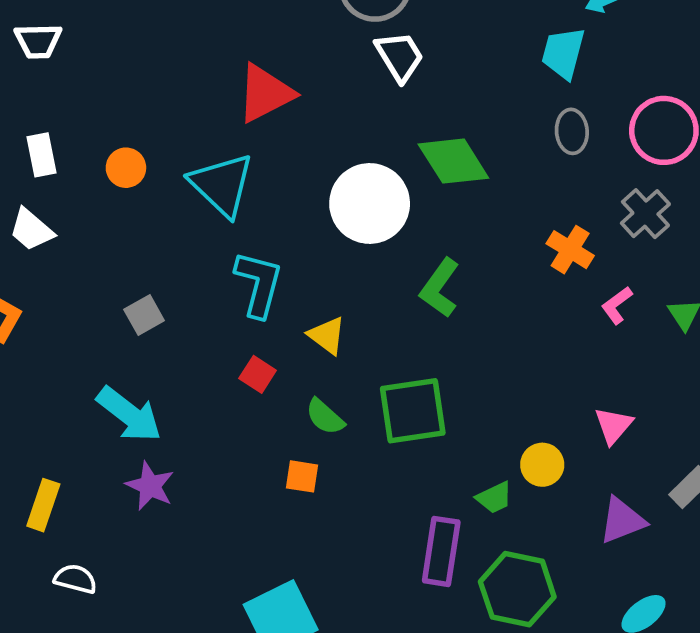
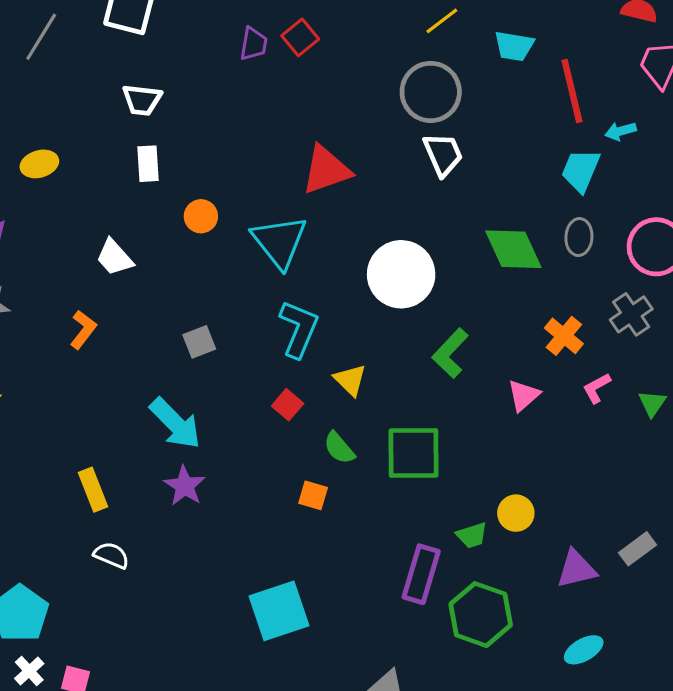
white rectangle: (42, 155) -> (148, 164), moved
green diamond: (453, 161) -> (513, 249), moved
pink triangle: (614, 425) -> (524, 395), moved
yellow rectangle: (43, 505) -> (93, 490), turned -48

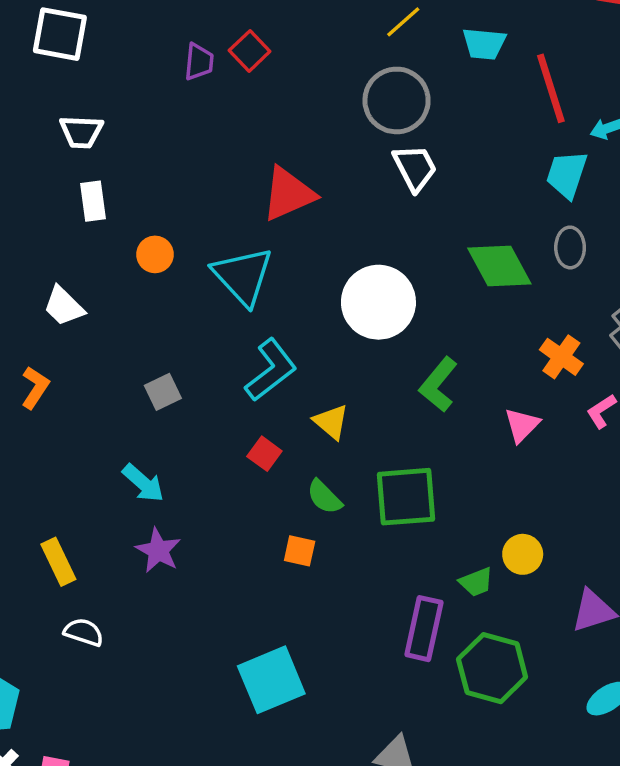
cyan L-shape: (299, 329) -> (271, 370), turned 34
cyan arrow: (175, 423) -> (143, 483), size x0.7

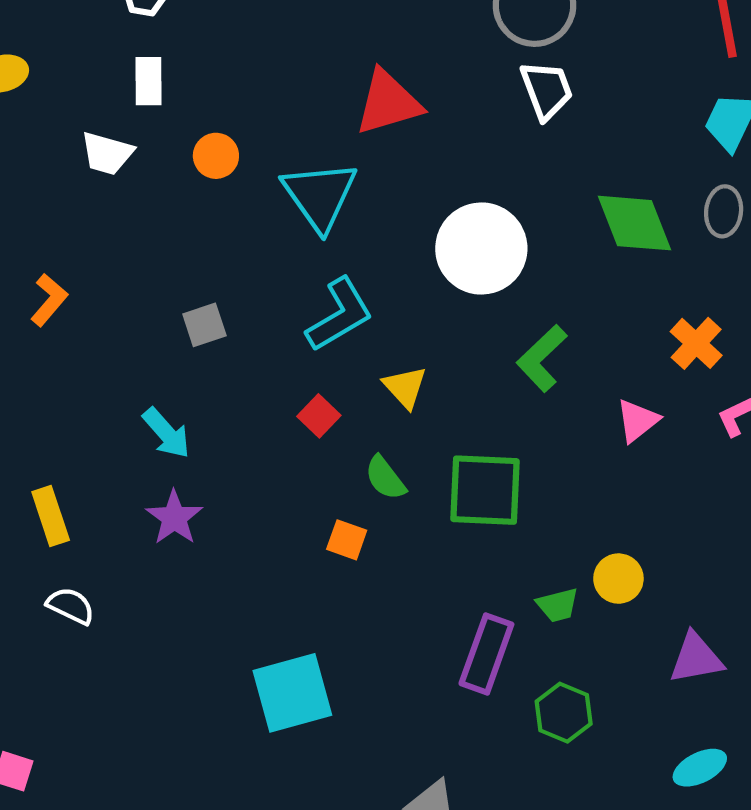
white trapezoid: (64, 306) -> (107, 153), moved, turned -36
green hexagon: (492, 668) -> (564, 713), size x0.7

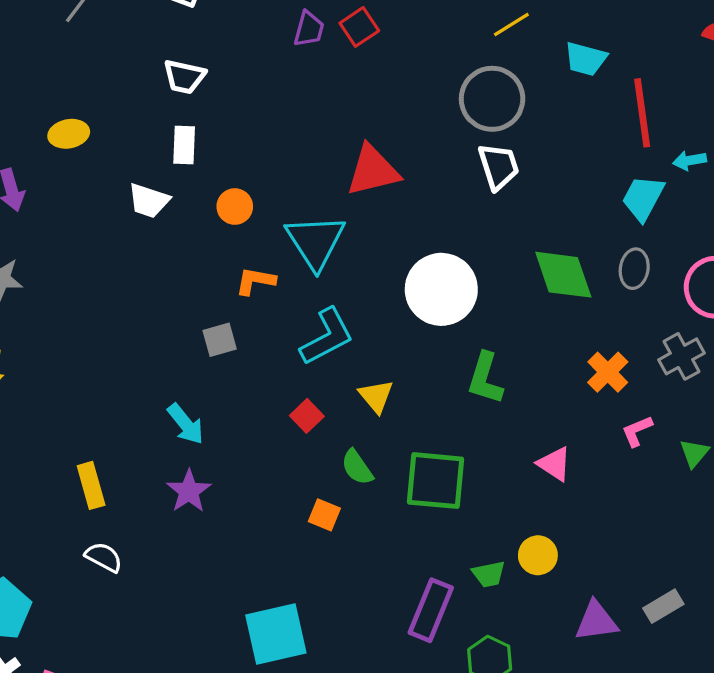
orange L-shape: (49, 300) -> (255, 281), moved, turned -123
green L-shape: (542, 358) -> (485, 378), turned -32
pink triangle: (637, 421) -> (554, 464), moved, turned -51

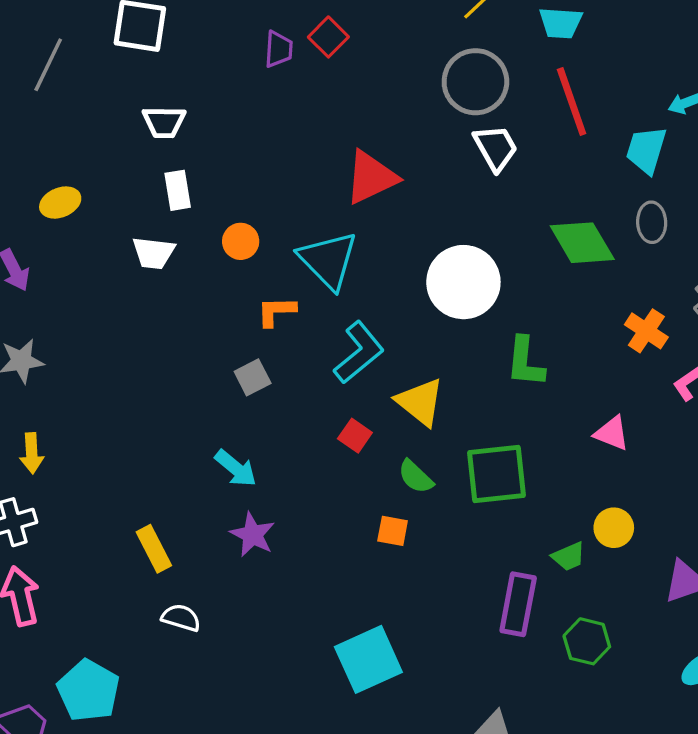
red line: (642, 113) -> (572, 102), moved
yellow triangle: (376, 396) -> (420, 402), size x1.4

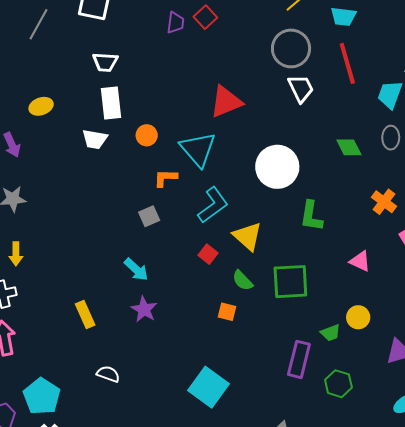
white rectangle: (178, 190) -> (111, 103), size x1.4
green diamond: (582, 243) -> (349, 147), size x0.7
white semicircle: (181, 618) -> (108, 374), moved
cyan square: (368, 659) -> (208, 387), turned -33

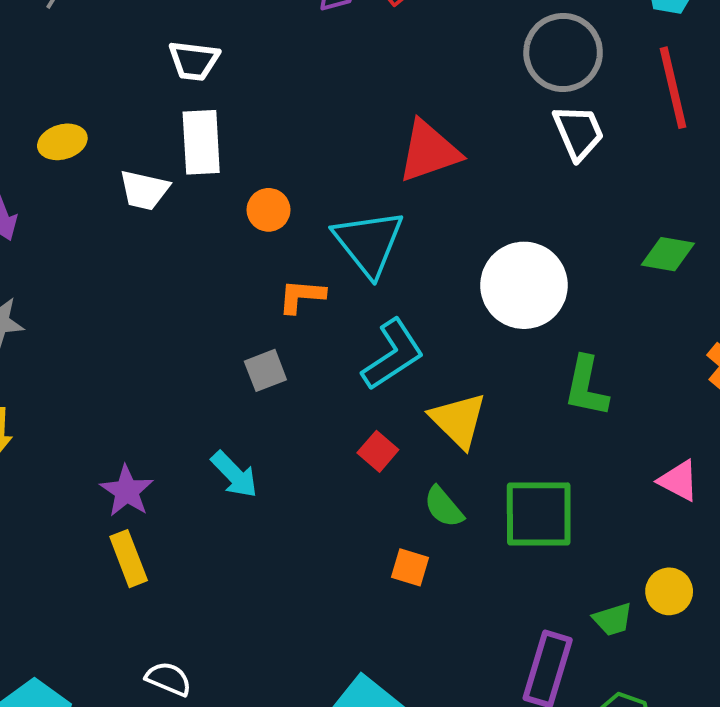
white trapezoid: (95, 139) -> (144, 190), moved
green diamond: (349, 147) -> (668, 254), turned -56
purple star: (144, 309) -> (127, 491), moved

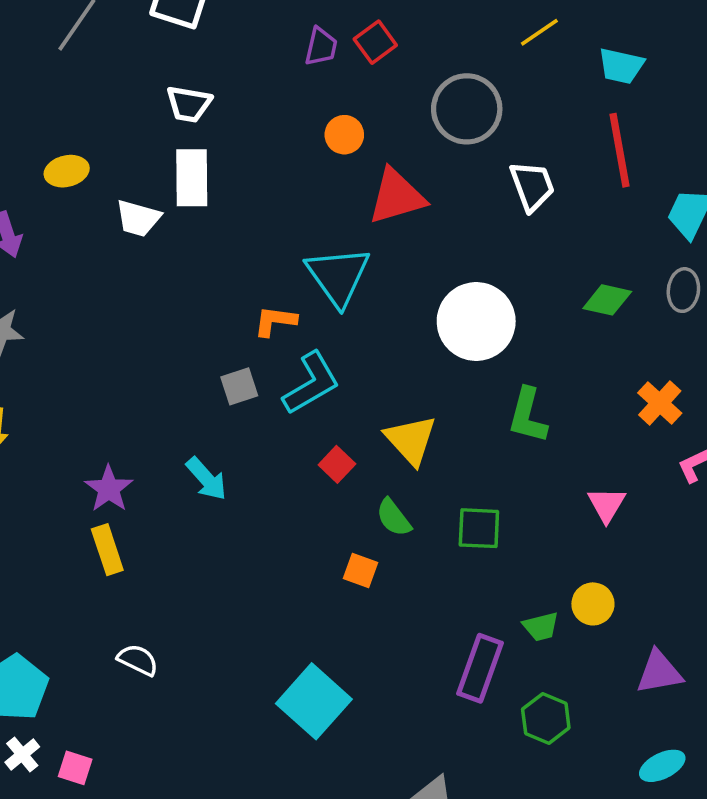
gray circle: (563, 52) -> (467, 109), moved
orange circle: (269, 210) -> (344, 135), moved
cyan L-shape: (393, 355) -> (311, 383), moved
pink triangle: (679, 481) -> (607, 505), turned 30
green square: (539, 514) -> (479, 528), size x0.7

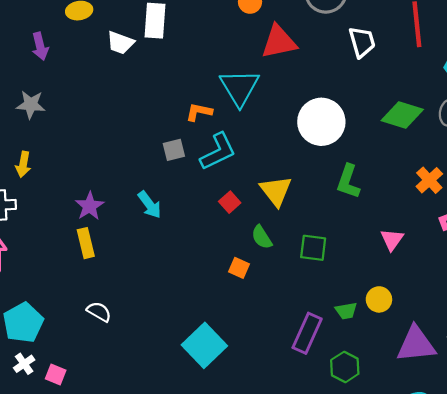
green diamond: (607, 300) -> (402, 115), size x1.4
purple triangle: (659, 672) -> (416, 344), size x1.4

